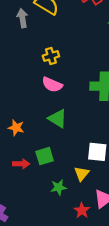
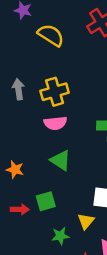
gray arrow: (22, 18) -> (18, 89), moved
yellow cross: (51, 56) -> (55, 92), size x1.5
pink semicircle: (52, 85) -> (55, 123), turned -30

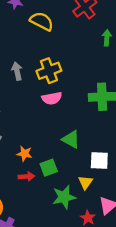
green triangle: (61, 160) -> (71, 139), moved
orange star: (15, 170) -> (24, 154), moved
green star: (60, 236) -> (64, 197), size x1.5

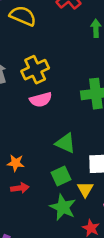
green square: (49, 168) -> (61, 176), moved
green star: (64, 197) -> (63, 207), turned -30

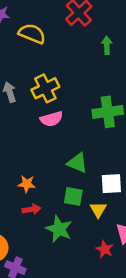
green square: (61, 176) -> (73, 196), turned 36
green star: (63, 207) -> (59, 229), moved

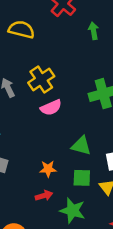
orange star: (27, 184) -> (48, 169), moved

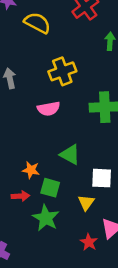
yellow cross: (41, 79) -> (62, 71), moved
green square: (82, 178) -> (50, 188), moved

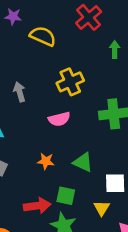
orange star: (31, 170) -> (46, 161), moved
red arrow: (20, 196) -> (37, 206), size x1.5

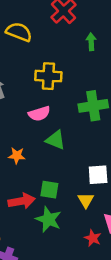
yellow cross: (70, 82) -> (48, 76), turned 30
orange star: (46, 161) -> (17, 156), moved
green triangle: (83, 162) -> (55, 140), moved

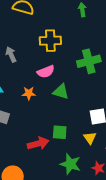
orange star: (17, 156) -> (29, 93), moved
green star: (49, 219) -> (70, 164), moved

